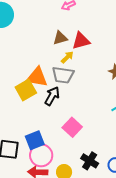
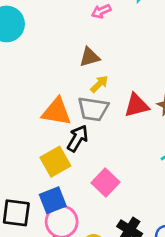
red triangle: (81, 41) -> (137, 105), moved
yellow square: (26, 90) -> (55, 162), moved

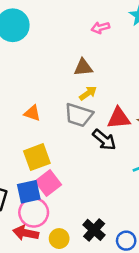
orange triangle: (57, 112) -> (32, 113), moved, size x0.6
black arrow: (78, 138) -> (104, 140), moved, turned 90
pink square: (105, 182) -> (48, 183), moved

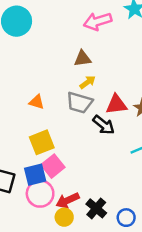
pink arrow: (100, 28) -> (98, 21), size x1.6
red arrow: (26, 233) -> (68, 200), moved, turned -35

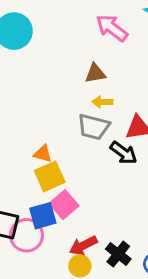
pink arrow: (98, 21) -> (112, 28), turned 56
yellow arrow: (88, 82) -> (102, 102), turned -140
orange triangle: (37, 102) -> (43, 154), moved
pink circle: (40, 194) -> (27, 235), moved

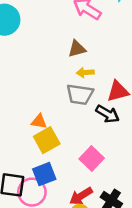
pink square: (64, 205) -> (92, 158), moved

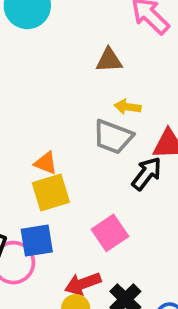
brown triangle: (77, 49) -> (109, 60), moved
black arrow: (107, 114) -> (147, 174), turned -95

